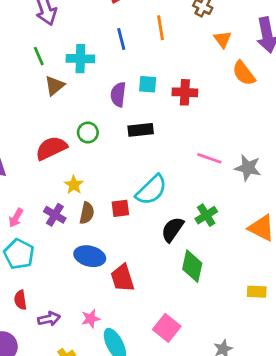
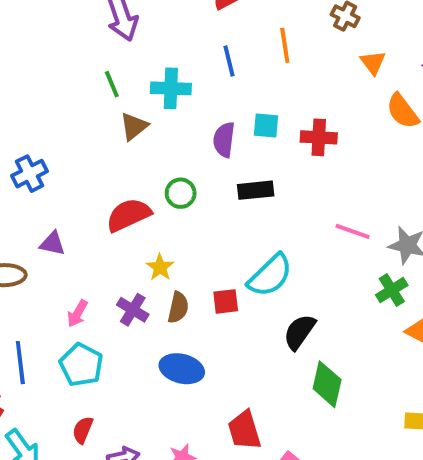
green cross: (206, 215) -> (392, 290), moved
red trapezoid: (122, 278) -> (244, 430), moved
red semicircle: (20, 300) -> (83, 430), turned 30

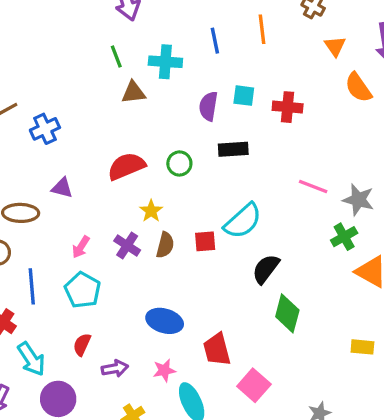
brown triangle: (134, 126) -> (133, 92), turned 30
green circle: (181, 193) -> (179, 163), moved
blue ellipse: (182, 369) -> (165, 321), moved

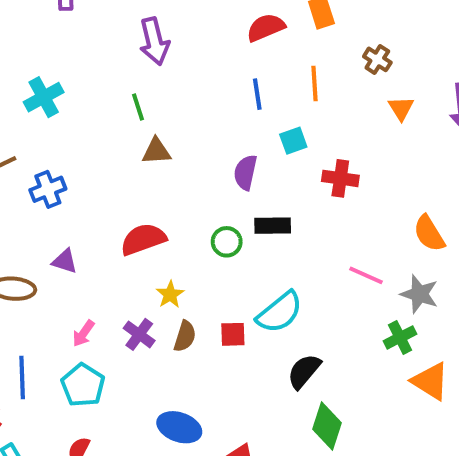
cyan cross: (165, 62) -> (44, 97), moved, turned -36
orange semicircle: (358, 87) -> (429, 233), moved
cyan square: (244, 96) -> (293, 141), moved, turned -30
green circle: (179, 163) -> (227, 242), moved

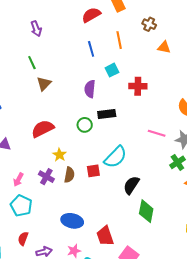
purple arrow: (154, 41) -> (36, 29), size x0.7
orange triangle: (401, 108) -> (164, 47), turned -40
brown triangle: (156, 151) -> (44, 84), turned -35

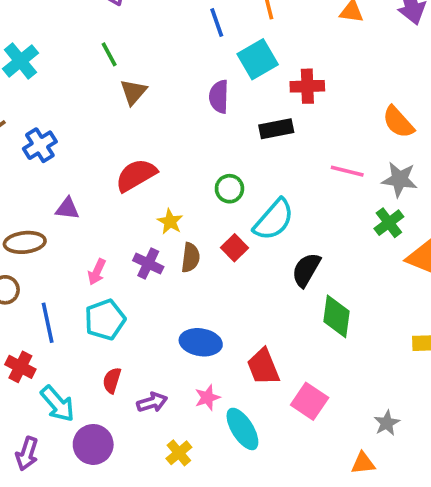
cyan square: (112, 70) -> (258, 59), size x1.5
black rectangle: (107, 114) -> (276, 129), moved
green circle: (85, 125) -> (229, 189), moved
red square: (93, 171) -> (235, 248), turned -32
cyan pentagon: (21, 206) -> (105, 320), turned 30

